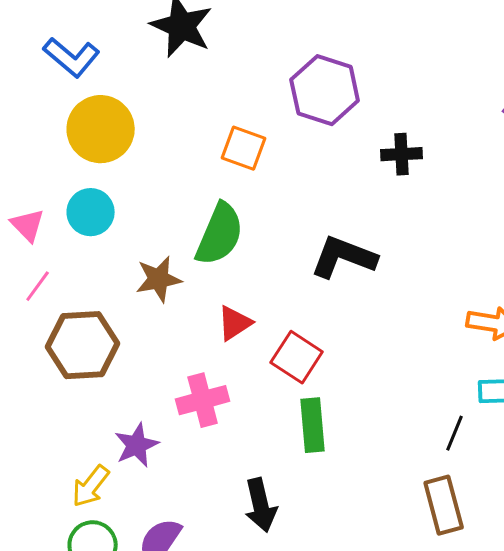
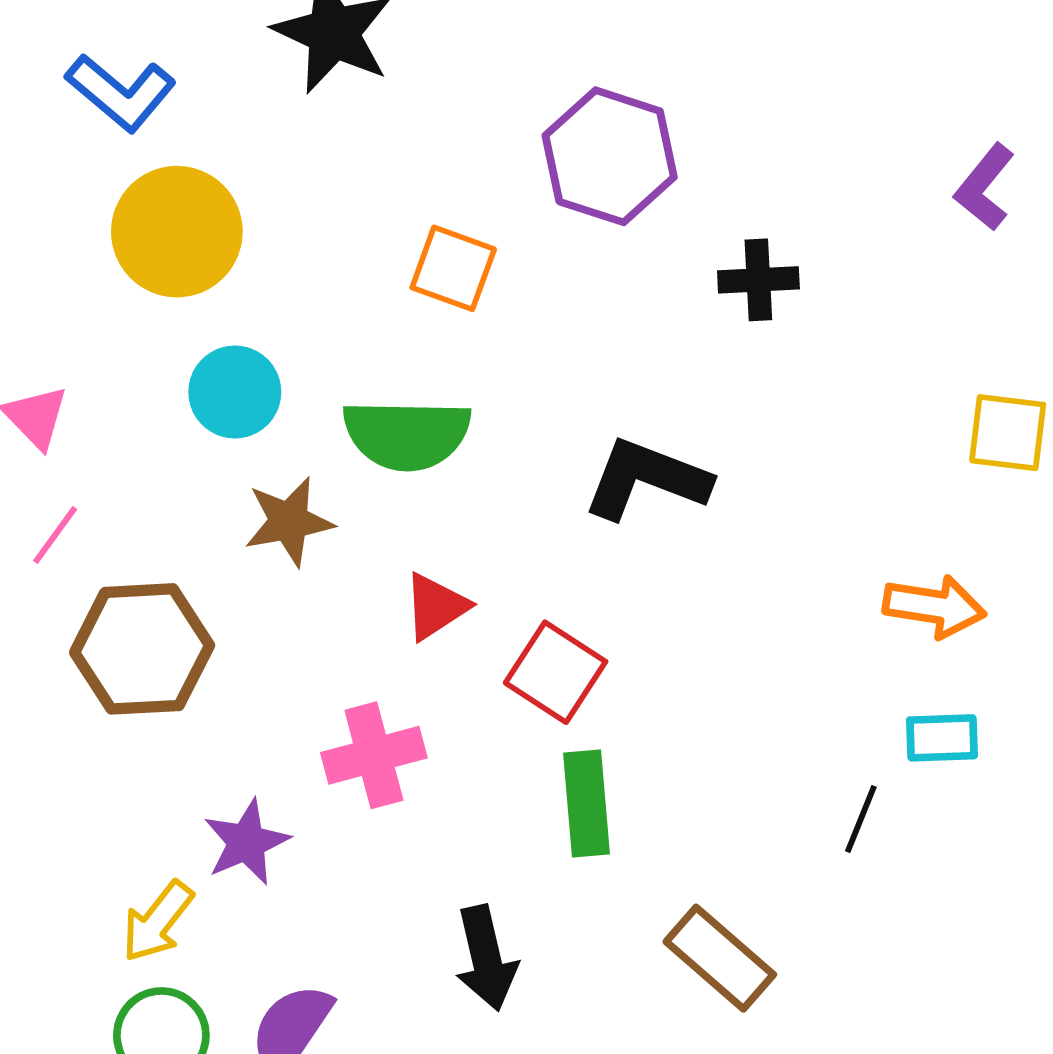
cyan circle: (91, 212) -> (235, 392), moved
green semicircle: (220, 234) -> (407, 435), turned 68
brown rectangle: (444, 505) -> (720, 958), moved, turned -34

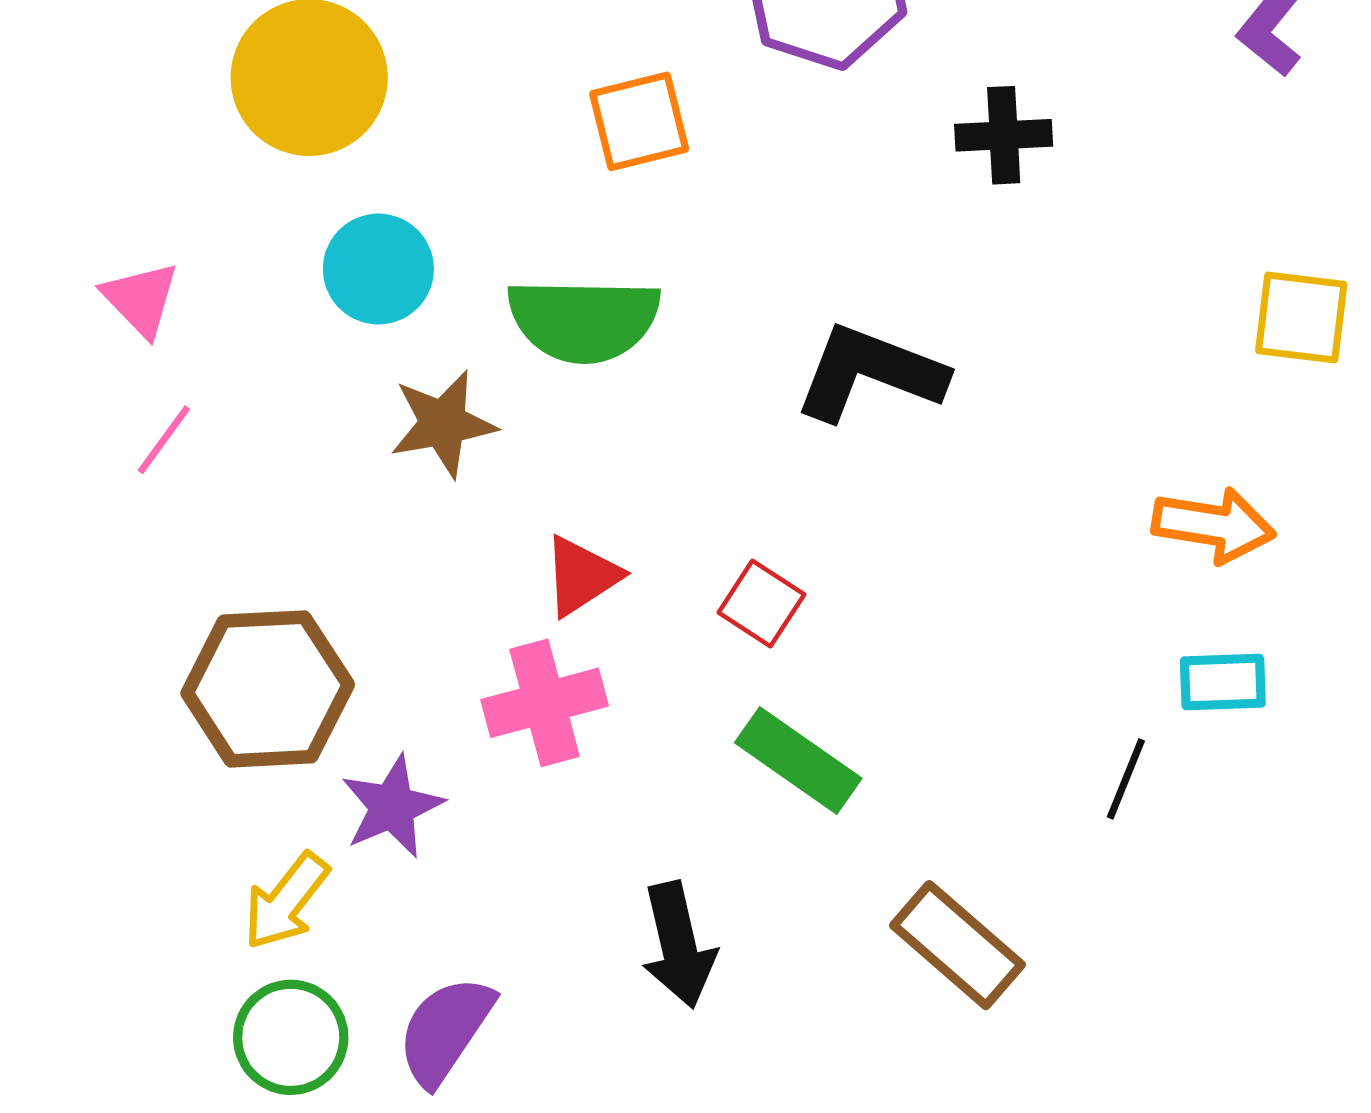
orange square: (453, 268) -> (639, 121), turned -34
red triangle: (436, 606) -> (581, 576), moved
brown hexagon: (142, 649) -> (268, 689), moved
red square: (556, 672) -> (761, 604), size x0.7
green rectangle: (586, 804) -> (798, 760), turned -50

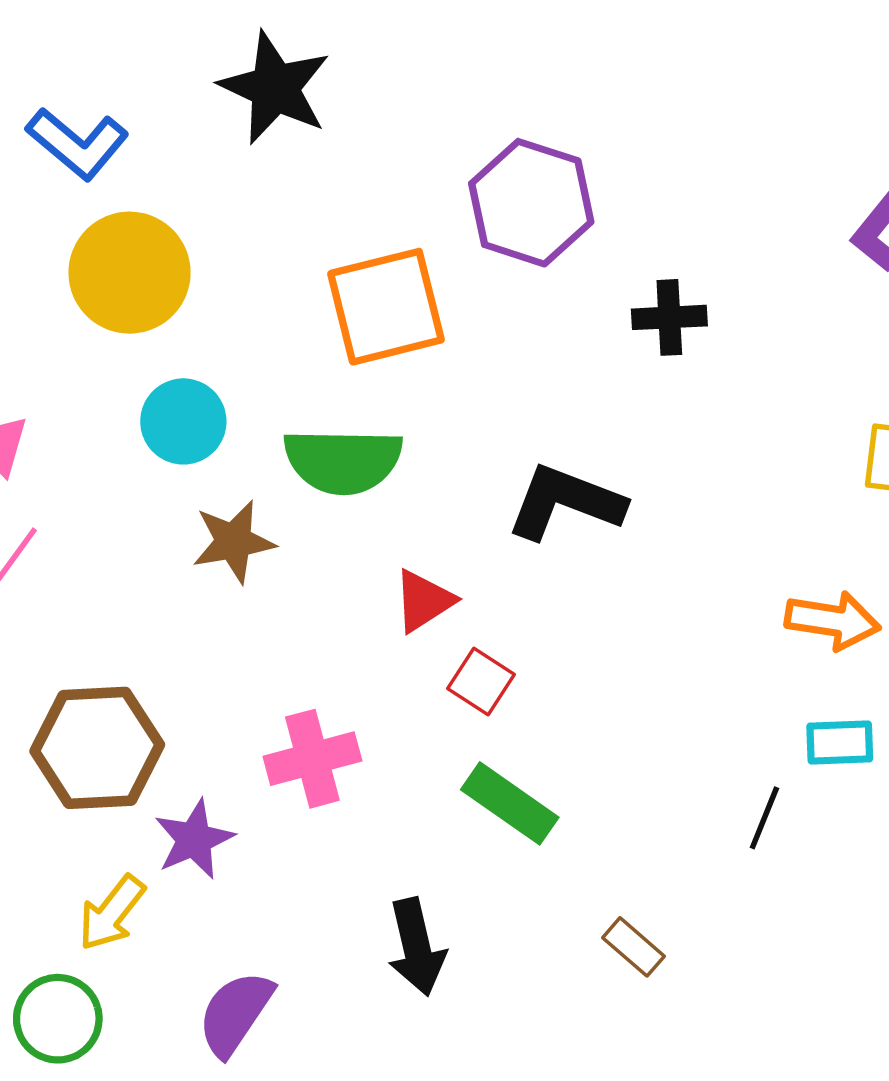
orange square: (639, 121) -> (386, 307), size x1.5
red triangle: (581, 576) -> (424, 601), moved
brown rectangle: (957, 945) -> (633, 947), size x0.6
green circle: (291, 1037) -> (58, 1019), moved

